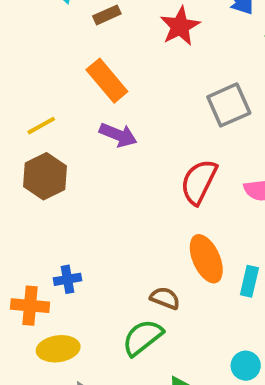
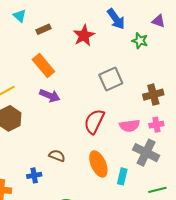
blue cross: (68, 279) -> (34, 175), moved
brown semicircle: (165, 298) -> (57, 156), moved

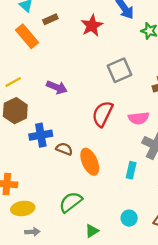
orange rectangle: (43, 66) -> (27, 36), moved
orange ellipse: (98, 164) -> (90, 162), moved
blue cross: (34, 175) -> (41, 135), moved, size x1.5

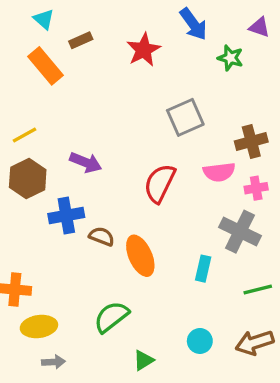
purple arrow: (57, 87) -> (86, 162), moved
pink semicircle: (139, 118) -> (219, 172), moved

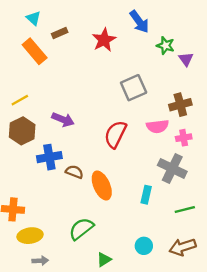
purple triangle: (259, 27) -> (186, 59), moved, turned 35

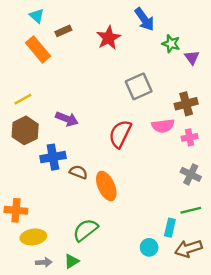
gray cross: (172, 168) -> (191, 174), moved, size x0.7
cyan rectangle: (146, 195) -> (170, 228), moved
green triangle: (104, 260) -> (72, 261), moved

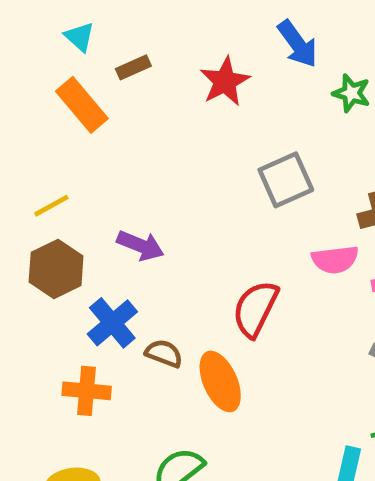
red semicircle: (120, 134) -> (255, 309), moved
blue cross: (53, 157) -> (112, 323), turned -30
orange cross: (16, 210) -> (87, 391), moved

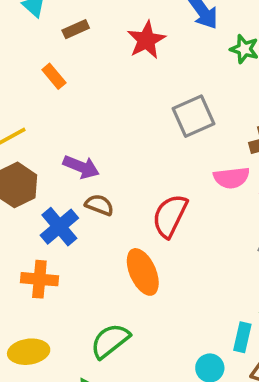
orange rectangle: (82, 105) -> (54, 76), moved, size x0.6
brown semicircle: (164, 353) -> (99, 205), moved

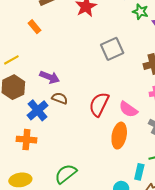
pink semicircle: (232, 178) -> (128, 109), moved, turned 42
orange ellipse: (143, 272) -> (119, 136), moved, turned 35

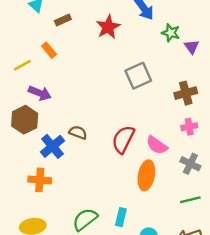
yellow line: (11, 60) -> (22, 65), moved
purple arrow: (50, 77) -> (40, 93), moved
cyan rectangle: (139, 172) -> (121, 217), moved

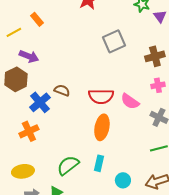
red semicircle: (123, 139) -> (101, 96), turned -115
orange ellipse: (146, 175) -> (102, 127), moved
orange cross: (40, 180) -> (29, 131), turned -30

